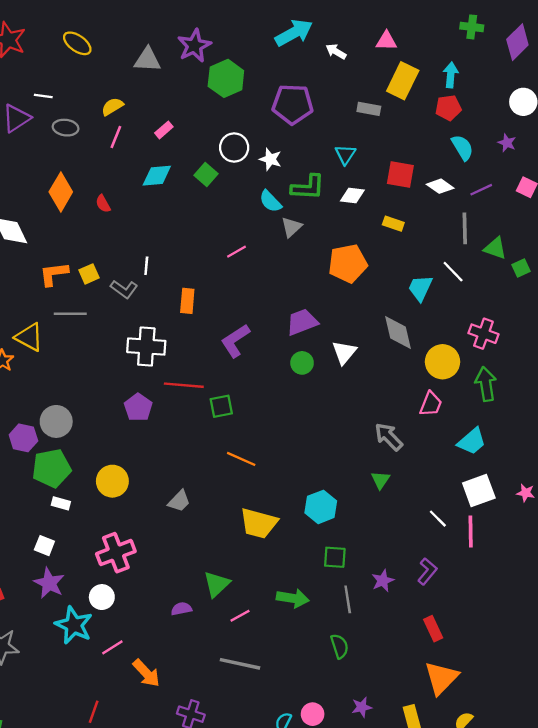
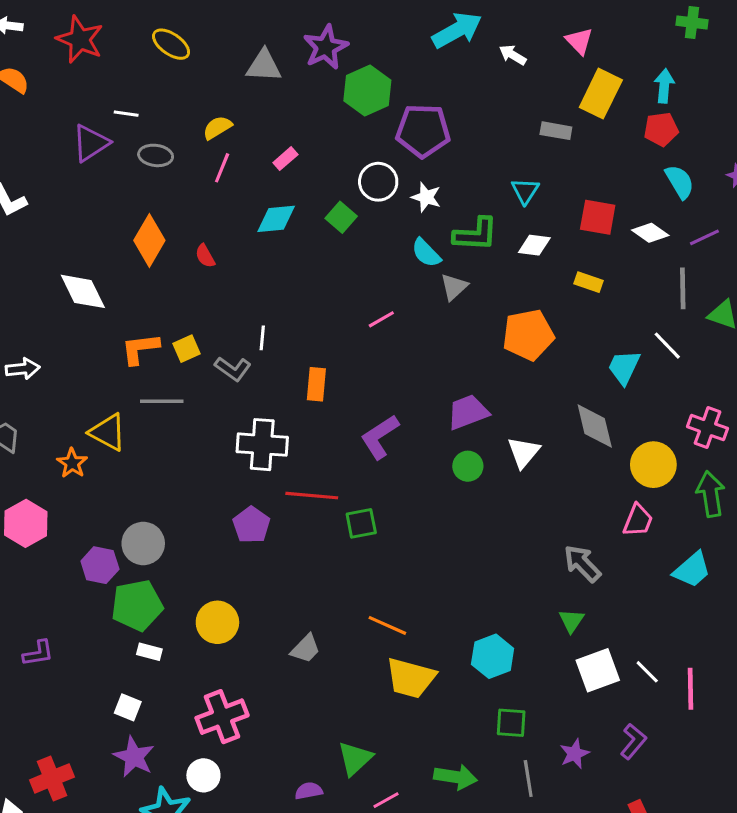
pink triangle: (386, 41) -> (579, 41), turned 45
purple pentagon: (293, 104) -> (423, 131), moved
orange line: (241, 459) -> (387, 625), moved
white square: (479, 491) -> (598, 670), moved

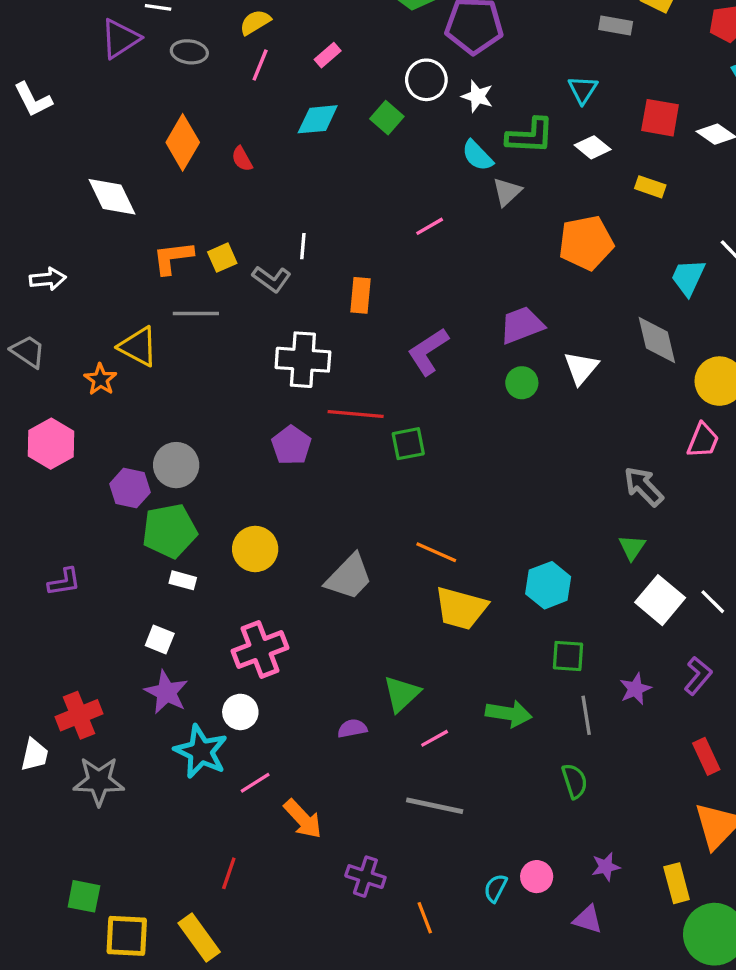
white diamond: (534, 245) -> (593, 147), turned 32
gray trapezoid: (306, 649) -> (349, 577), size x1.5
white square: (598, 670) -> (660, 600), turned -30

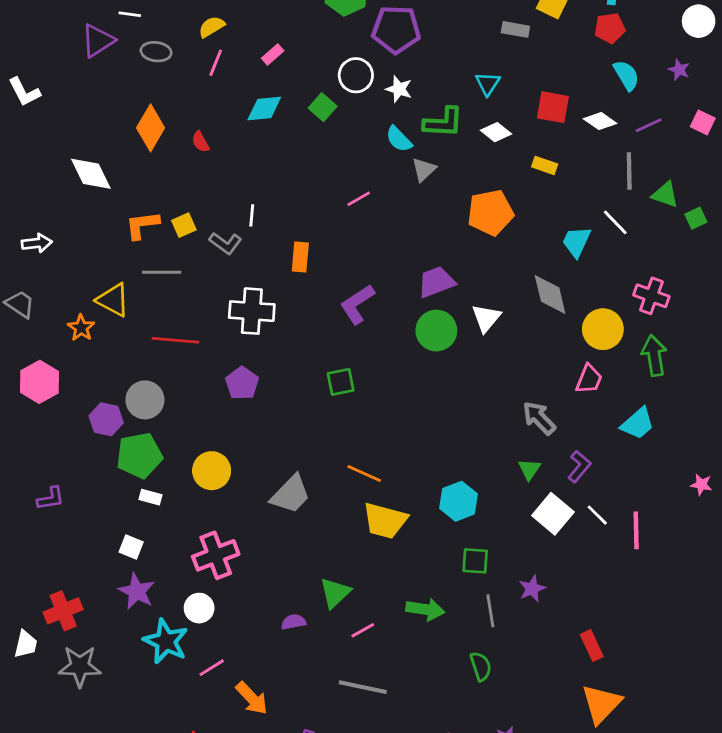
green circle: (522, 383) -> (436, 331), size x1.5
red line: (356, 414) -> (175, 340), moved
purple L-shape: (698, 676) -> (579, 467), moved

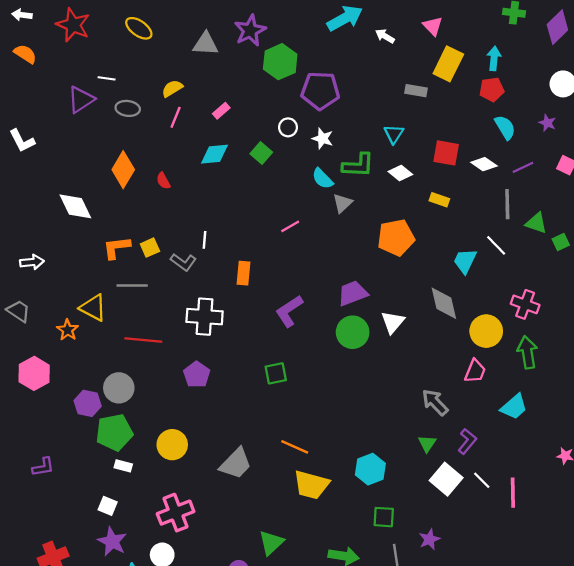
white circle: (356, 75) -> (288, 127), size x0.7

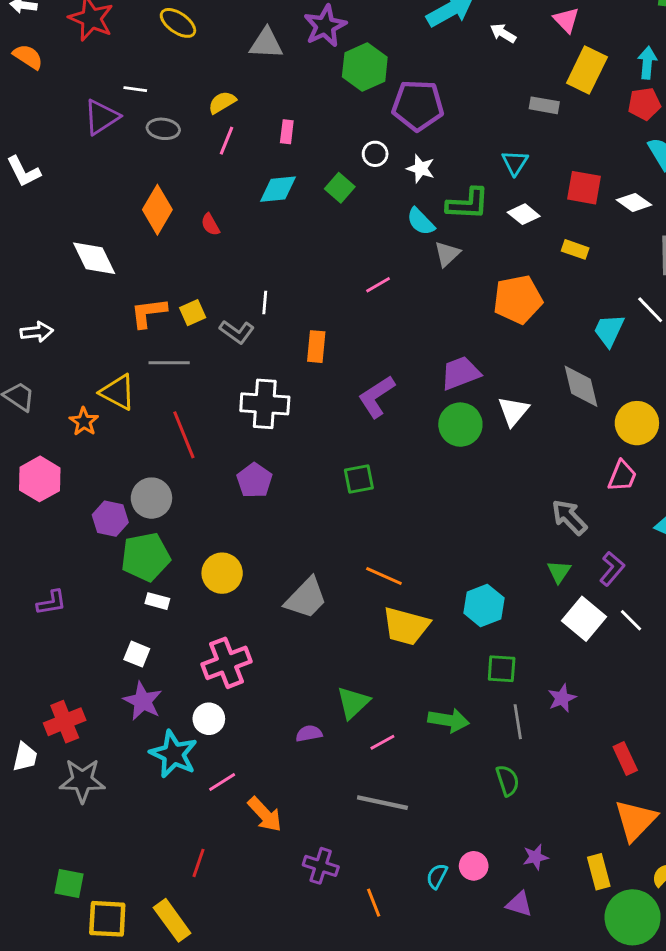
pink rectangle: (221, 111) -> (287, 132), turned -42
red line: (143, 340) -> (184, 435), turned 63

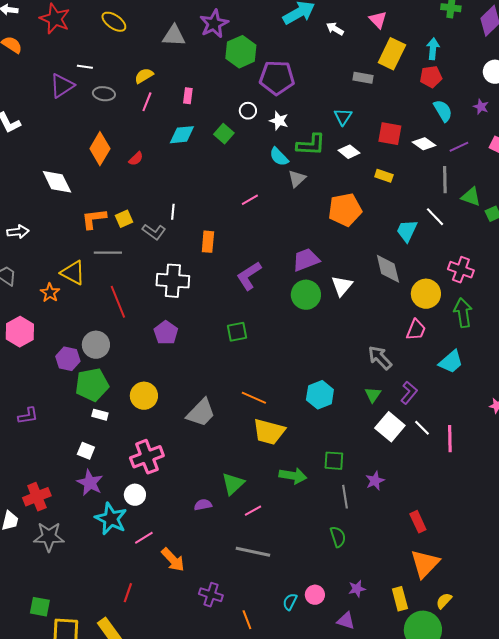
red semicircle: (210, 224) -> (136, 159), turned -105
cyan hexagon: (484, 605) -> (320, 395), moved
green arrow: (449, 720) -> (293, 476), moved

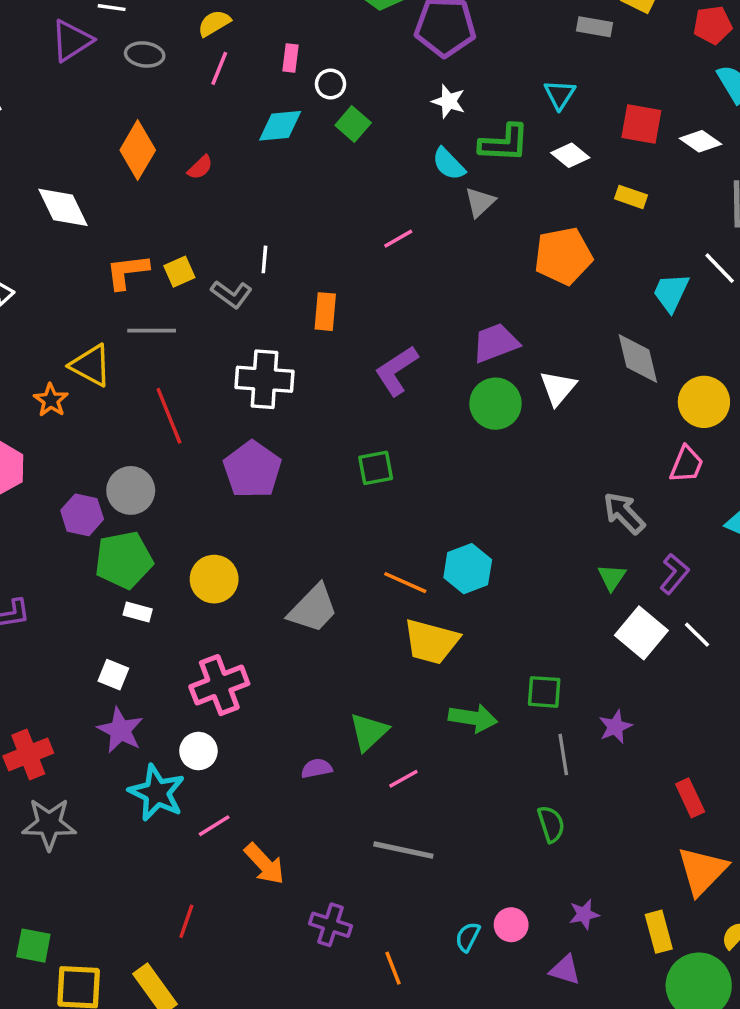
white circle: (248, 111) -> (330, 84), moved
purple pentagon: (166, 333) -> (252, 470), size x1.4
cyan hexagon: (320, 395) -> (468, 569), moved

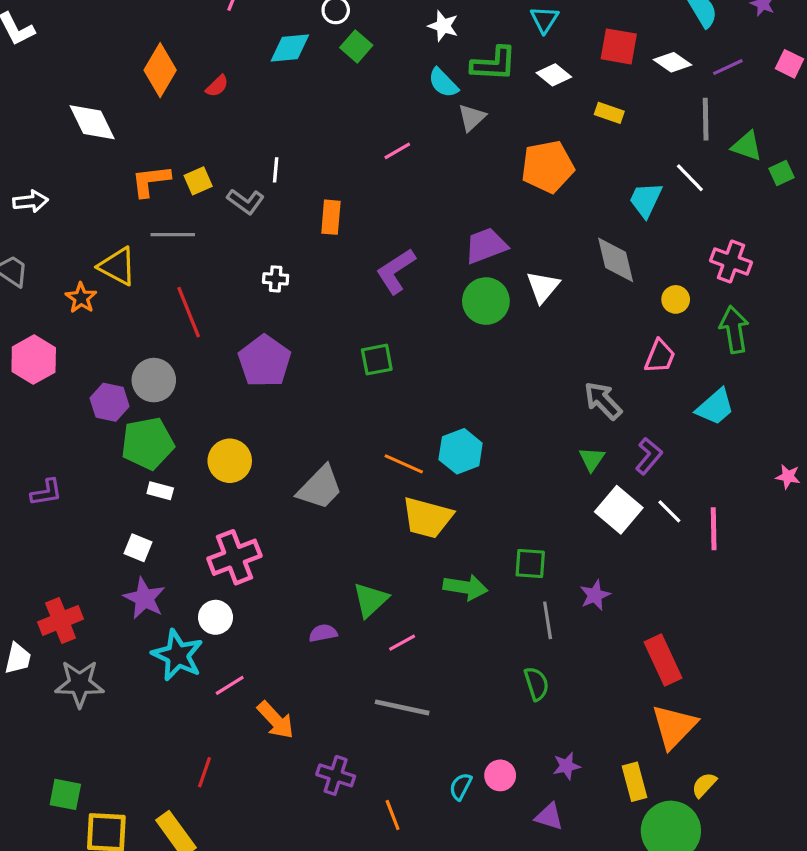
white cross: (264, 379) -> (276, 279), size x0.5
yellow circle: (704, 402) -> (676, 299), size x0.6
red rectangle: (690, 798) -> (663, 660), size x1.4

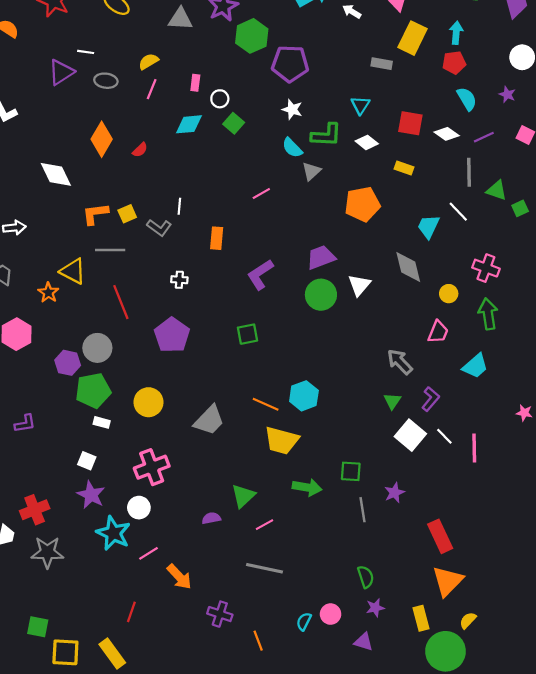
green semicircle: (537, 684) -> (366, 577), moved

